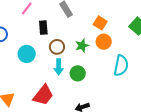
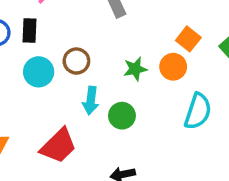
orange square: (100, 23) -> (188, 39), moved
black rectangle: (43, 28) -> (29, 31), moved
brown circle: (57, 47) -> (76, 61), moved

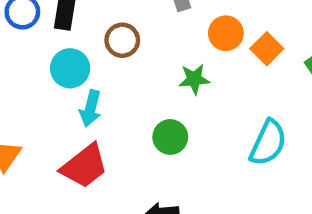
brown circle: (76, 61) -> (122, 40), moved
orange circle: (173, 67) -> (226, 33), moved
cyan arrow: (91, 101) -> (90, 108), moved

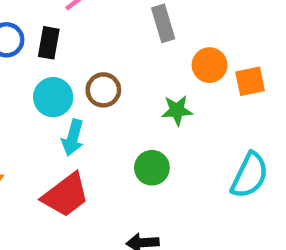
brown circle: (122, 40) -> (103, 90), moved
orange square: (267, 49) -> (250, 81), turned 32

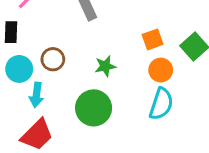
orange circle: (210, 65) -> (161, 70), moved
green circle: (152, 168) -> (94, 108), size x1.5

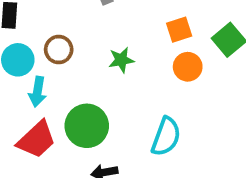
cyan semicircle: (161, 104) -> (166, 137), moved
green circle: (94, 108) -> (87, 126), moved

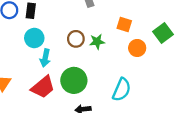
orange square: (179, 30) -> (124, 24), moved, turned 32
brown circle: (59, 50) -> (76, 39), moved

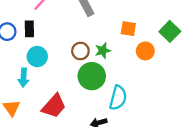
cyan arrow: (45, 58) -> (23, 78), moved
green circle: (74, 80) -> (92, 76), moved
cyan semicircle: (122, 90) -> (118, 98), moved

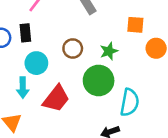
brown circle: (80, 51) -> (73, 48), moved
red trapezoid: (54, 106) -> (56, 99), moved

